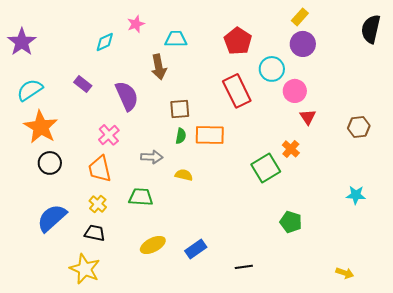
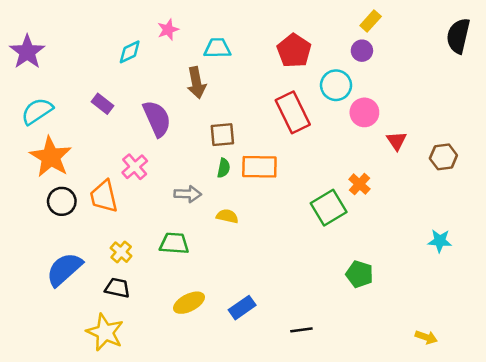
purple circle: (303, 44) -> (362, 51), moved, size x0.7
red triangle: (308, 117) -> (397, 141), moved
orange trapezoid: (100, 169) -> (104, 196), moved

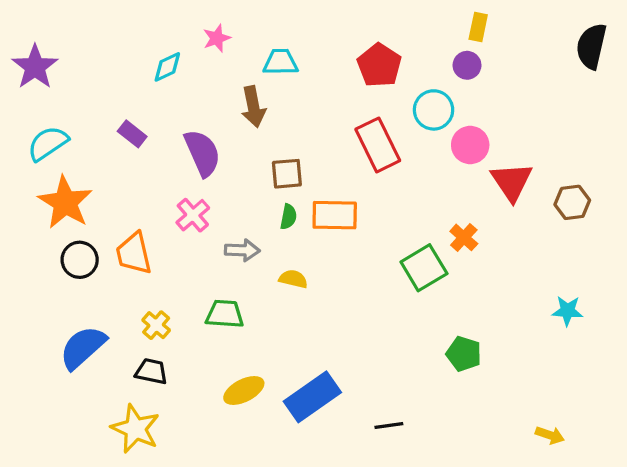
yellow rectangle: (371, 21) -> (478, 27), turned -30
red triangle: (397, 141) -> (512, 182), size x1.6
pink cross: (135, 167) -> (193, 215), moved
blue rectangle: (242, 308) -> (312, 397), size x1.6

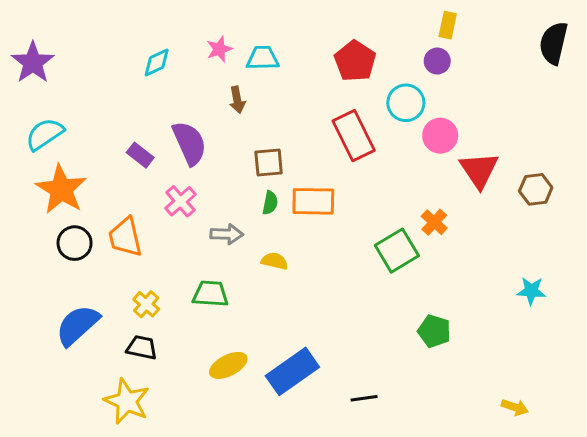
pink star: (217, 38) -> (219, 49), moved
brown arrow: (253, 107) -> (237, 100), size x0.7
purple rectangle: (132, 134) -> (140, 155), moved

